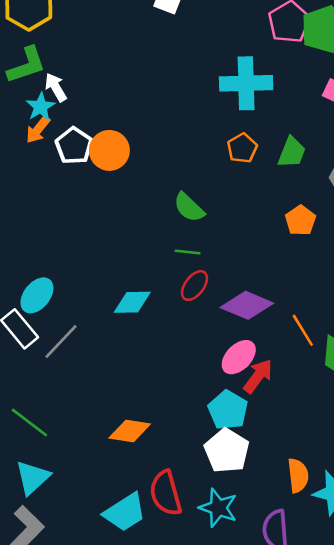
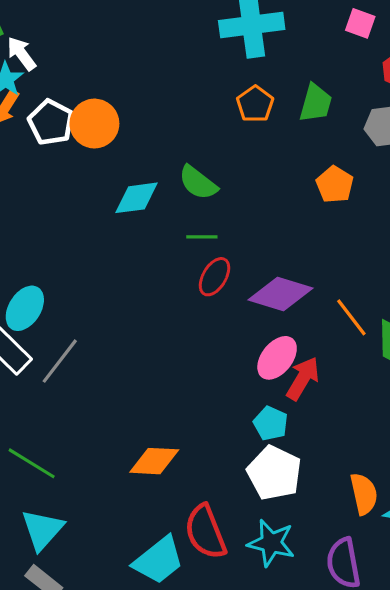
cyan diamond: (132, 302) -> (137, 198), moved
cyan pentagon: (228, 410) -> (271, 423), size x0.7

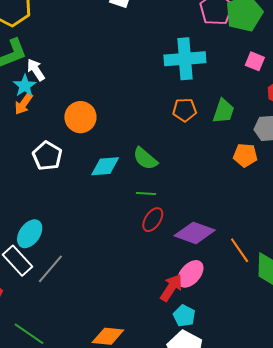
orange pentagon: (255, 104) -> (185, 110), turned 30
white pentagon: (51, 122) -> (47, 156), moved
orange pentagon: (335, 184) -> (245, 155), moved, turned -30
red arrow: (303, 378) -> (171, 288), moved

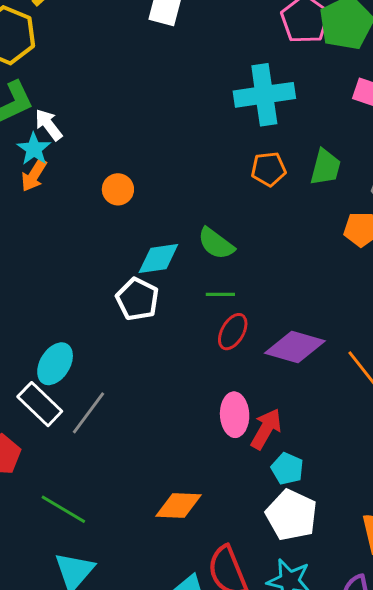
orange circle: (80, 117) -> (118, 189), size x0.7
white pentagon: (47, 156) -> (137, 299), moved
pink ellipse: (190, 274) -> (235, 415), moved, turned -40

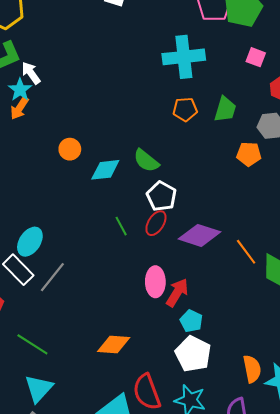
orange circle: (118, 189) -> (70, 149), moved
green line: (220, 294) -> (121, 226), moved, turned 60
white pentagon: (137, 299) -> (161, 196), moved

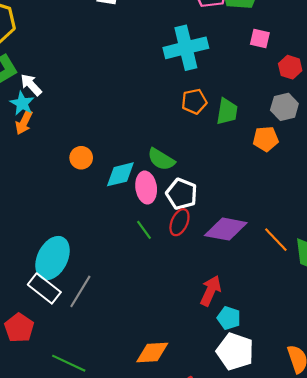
green trapezoid: (225, 109) -> (227, 111), moved
cyan ellipse: (30, 242) -> (53, 258), size x1.4
pink ellipse: (155, 282) -> (146, 188), moved

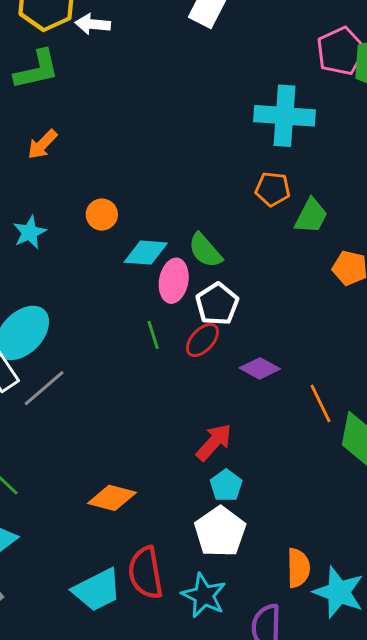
white arrow: (31, 85) -> (93, 24), moved, turned -60
cyan star: (22, 103) -> (30, 232), moved
purple diamond: (226, 229) -> (260, 368), size x0.7

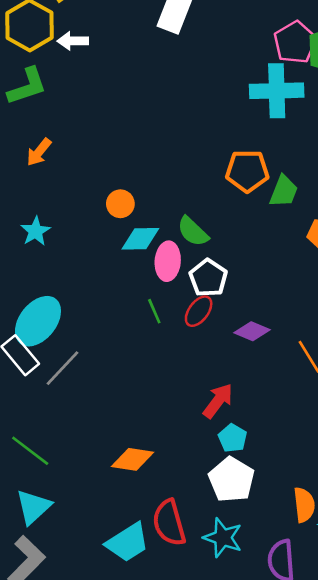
cyan cross: (285, 116) -> (277, 91), moved
orange pentagon: (273, 189) -> (247, 171), size x1.4
orange circle: (102, 215) -> (120, 204), moved

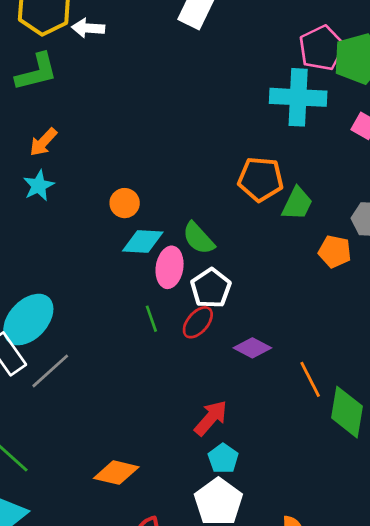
cyan star: (35, 231) -> (39, 186), moved

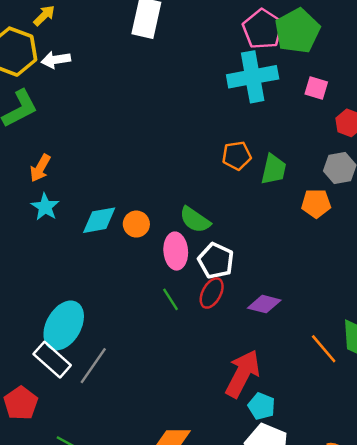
orange pentagon: (261, 179) -> (237, 156), size x0.7
orange circle: (125, 203) -> (136, 224), moved
cyan diamond: (143, 241) -> (99, 220), moved
orange line: (310, 379) -> (324, 349), moved
red arrow: (211, 418) -> (243, 374), size x1.4

